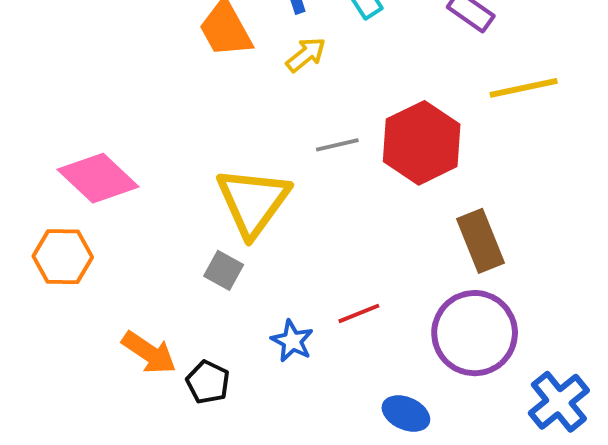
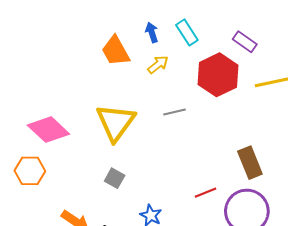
red hexagon: (422, 143) -> (218, 75), moved
yellow triangle: (253, 202) -> (116, 122), moved
red line: (359, 313) -> (206, 193), moved

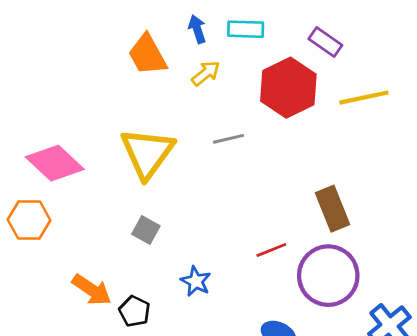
cyan rectangle: (187, 32) -> (246, 29), turned -55

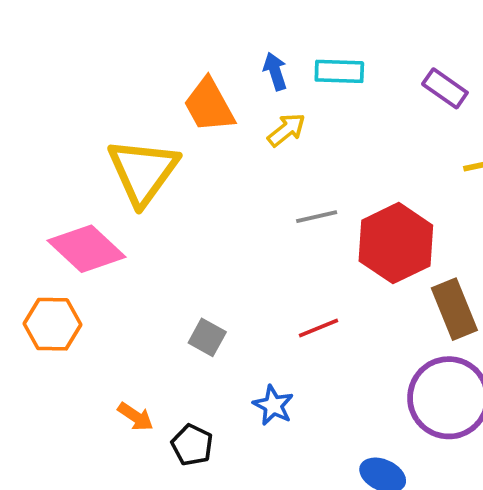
red hexagon: (288, 88) -> (396, 243), moved
yellow triangle: (147, 153) -> (143, 171), moved
red line: (271, 250) -> (319, 328), moved
orange arrow: (92, 290) -> (136, 417), size x0.7

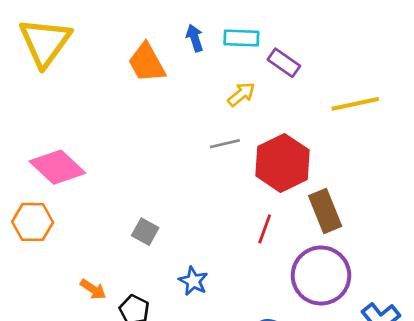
purple rectangle: (445, 88) -> (284, 63), moved
yellow arrow: (286, 130) -> (241, 94), moved
yellow triangle: (143, 171) -> (45, 42), moved
red line: (319, 328) -> (265, 229), moved, turned -48

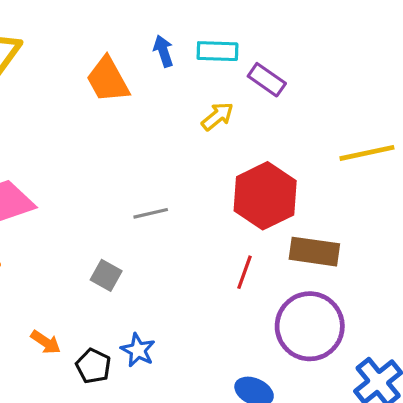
yellow line: (355, 104) -> (367, 153), moved
gray line: (225, 144) -> (151, 213), moved
brown rectangle: (325, 211) -> (314, 252), turned -60
blue star: (193, 281) -> (138, 350), moved

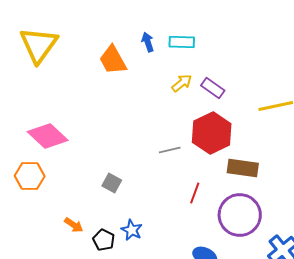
purple rectangle: (267, 80) -> (213, 88), moved
gray line: (151, 213) -> (170, 150), moved
red line: (245, 272) -> (195, 193), moved

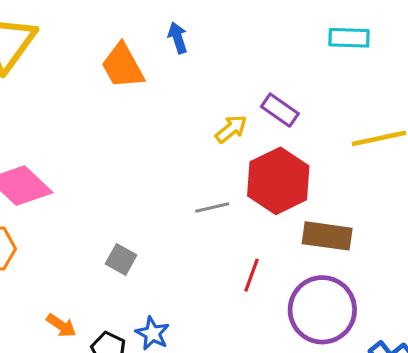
cyan rectangle: (182, 42) -> (349, 38), moved
yellow arrow: (182, 83) -> (231, 129), moved

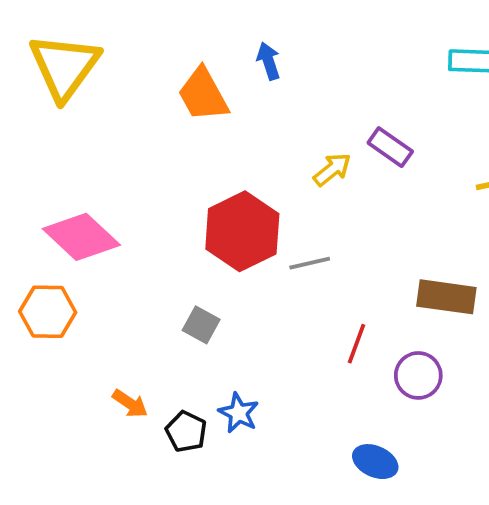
red hexagon: (278, 181) -> (242, 231), moved
purple circle: (322, 310) -> (418, 375), moved, size x0.6

